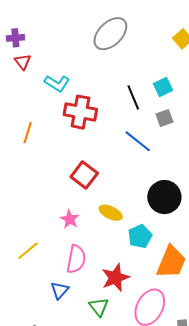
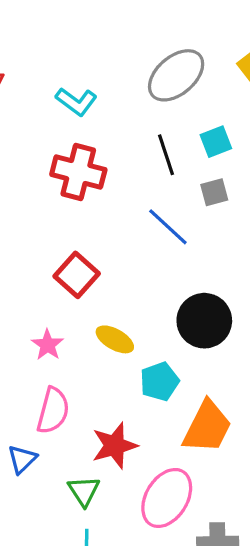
gray ellipse: (110, 34) -> (176, 75), moved
cyan L-shape: (57, 83) -> (76, 102), moved

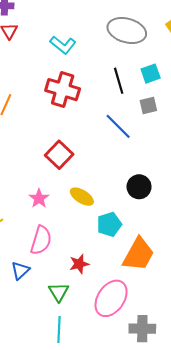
gray ellipse: (176, 75) -> (127, 31), turned 54
black circle: (204, 321) -> (139, 187), size x0.7
red star: (115, 446) -> (79, 264), size x0.7

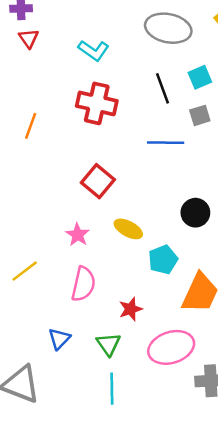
blue line: (118, 126) -> (166, 143), turned -40
blue triangle: (20, 270) -> (59, 339), moved
pink ellipse: (111, 298) -> (171, 347), turned 42

